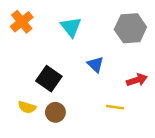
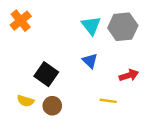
cyan triangle: (71, 27) -> (91, 25), moved

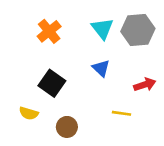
orange cross: (21, 21) -> (49, 31), moved
brown circle: (52, 106) -> (67, 127), moved

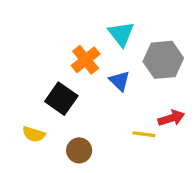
gray hexagon: (138, 30) -> (163, 60), moved
orange cross: (49, 31) -> (86, 60), moved
red arrow: (145, 85) -> (171, 118), moved

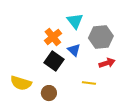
black square: (61, 99) -> (54, 61), moved
red arrow: (171, 118) -> (107, 63), moved
yellow semicircle: (34, 134) -> (21, 83), size x1.5

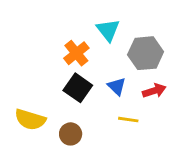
blue triangle: (74, 50) -> (117, 86), moved

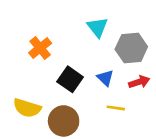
orange cross: (76, 53) -> (40, 48), moved
brown circle: (71, 134) -> (64, 121), size x1.5

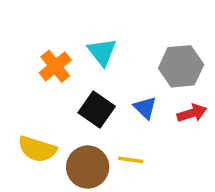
cyan triangle: (97, 27) -> (102, 52), moved
yellow line: (116, 108) -> (131, 160), moved

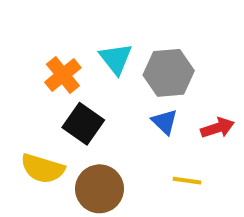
gray hexagon: (181, 66) -> (169, 73), moved
black square: (97, 109) -> (83, 124), moved
yellow line: (131, 160) -> (187, 181), moved

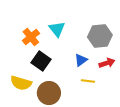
gray hexagon: (169, 73) -> (100, 36), moved
blue triangle: (165, 122) -> (81, 60), turned 40
yellow line: (187, 181) -> (88, 81), moved

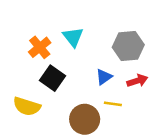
brown circle: (49, 93) -> (85, 119), moved

